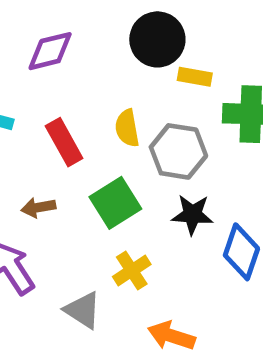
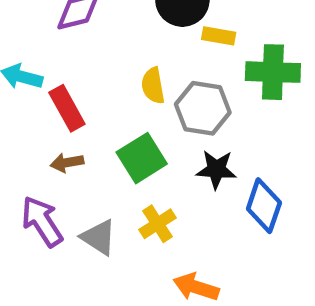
red rectangle: (64, 142) -> (67, 108), moved
gray triangle: (83, 310) -> (99, 237), moved

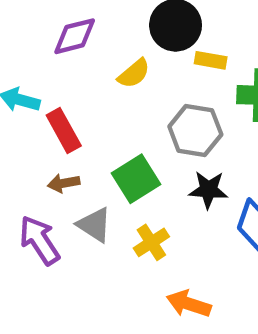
yellow semicircle: (153, 86) -> (134, 73), moved, turned -120
gray triangle: (99, 237) -> (94, 225), moved

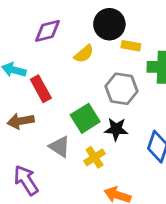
brown arrow: (64, 183) -> (21, 121), moved, size x1.4
black star: (208, 190) -> (116, 129), moved
purple arrow: (40, 240) -> (26, 180), moved

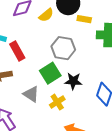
yellow semicircle: (84, 54) -> (46, 15), moved
gray hexagon: (121, 89) -> (63, 48), moved

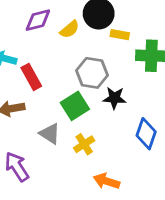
black star: (73, 81) -> (114, 98), moved

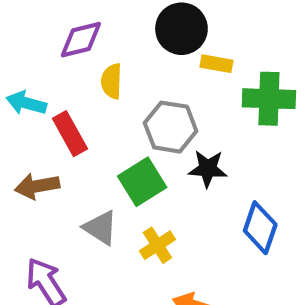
yellow semicircle: (70, 29) -> (111, 81), moved, turned 132

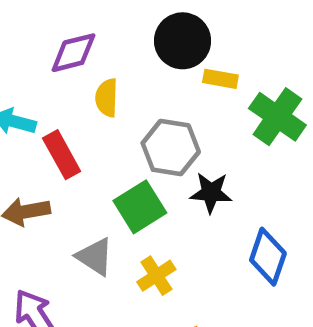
green cross: (269, 99) -> (277, 117), turned 33

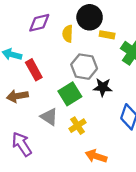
yellow semicircle: (107, 98) -> (68, 34), moved

